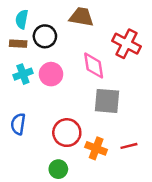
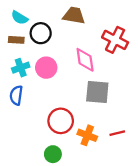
cyan semicircle: (22, 19) -> (20, 18), turned -70
blue semicircle: (18, 124) -> (16, 95), moved

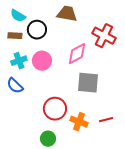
pink diamond: (85, 60) -> (77, 54), turned 70
blue semicircle: (16, 95) -> (15, 86), turned -54

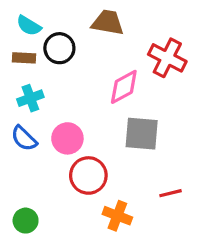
pink circle: (42, 61) -> (67, 138), moved
orange cross: (79, 122) -> (117, 216), moved
green circle: (48, 139) -> (26, 221), moved

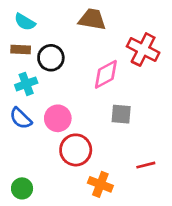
black circle: (59, 48) -> (51, 58), moved
gray square: (142, 134) -> (121, 114), size x0.7

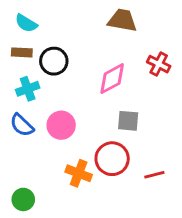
brown trapezoid: (92, 19) -> (122, 20), moved
red cross: (143, 50) -> (159, 64), moved, size x0.7
red circle: (76, 150) -> (112, 159), moved
orange cross: (100, 184) -> (79, 173), moved

